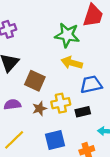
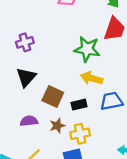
yellow cross: (61, 103) -> (80, 134), moved
black rectangle: (83, 112) -> (79, 105), moved

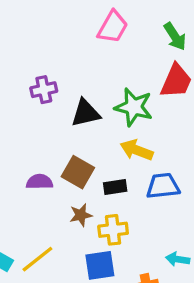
black triangle: (26, 77) -> (86, 113), moved, turned 30
purple semicircle: (29, 121) -> (39, 182), moved

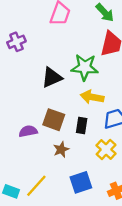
purple cross: (44, 90) -> (16, 42), moved
black rectangle: (115, 187) -> (82, 126), turned -63
yellow cross: (113, 230) -> (106, 150), moved, turned -30

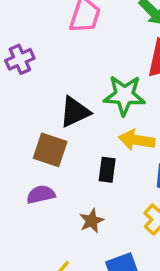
brown square: (54, 120) -> (50, 150), moved
black rectangle: (82, 126) -> (107, 170), moved

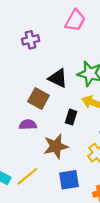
black triangle: (75, 112) -> (58, 78), turned 40
brown star: (92, 221) -> (56, 146), size x1.6

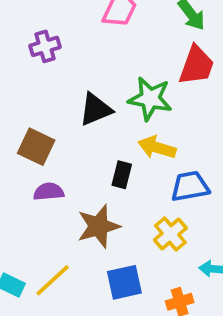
black triangle: (58, 78) -> (96, 109), turned -45
brown square: (39, 98) -> (36, 147), moved

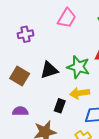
brown square: (36, 147) -> (20, 76), moved
yellow arrow: (157, 147) -> (80, 93), turned -30

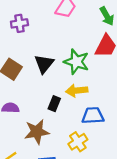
black triangle: (49, 70) -> (44, 64), turned -36

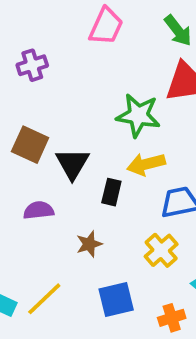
black triangle: (44, 64) -> (72, 164), moved
brown star: (37, 132) -> (89, 244), size x0.6

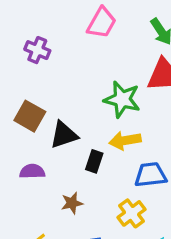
purple cross: (32, 65) -> (37, 50), turned 35
black triangle: (72, 164) -> (64, 135), turned 36

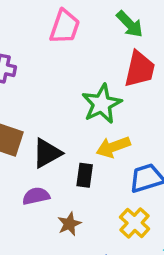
green star: (122, 99) -> (102, 104), turned -30
purple semicircle: (32, 171) -> (36, 196), moved

